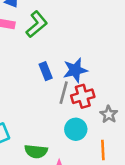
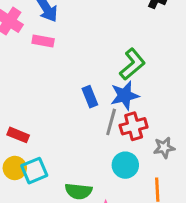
green L-shape: (37, 24) -> (132, 64), moved
gray star: (109, 114) -> (164, 148), turned 30

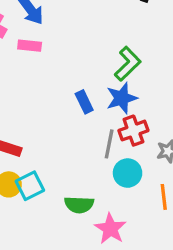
gray line: (111, 122) -> (109, 144), moved

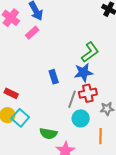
pink rectangle: (30, 46) -> (32, 33), turned -56
blue rectangle: (84, 102) -> (54, 77), moved
cyan square: (30, 186) -> (20, 118), turned -30

